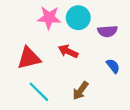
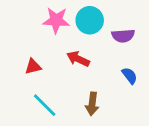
red triangle: (29, 58) -> (33, 67), size x0.6
brown arrow: (80, 91) -> (92, 104), turned -30

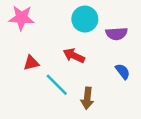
pink star: (56, 20) -> (22, 18), moved
cyan line: (45, 105) -> (57, 85), moved

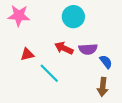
purple semicircle: (117, 34) -> (88, 49), moved
brown arrow: (87, 98) -> (103, 87), moved

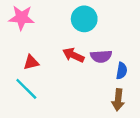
blue semicircle: (106, 62) -> (122, 71), turned 48
cyan line: (49, 73) -> (26, 89), moved

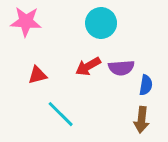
red arrow: (73, 55) -> (88, 66), turned -55
cyan line: (26, 89) -> (61, 114), moved

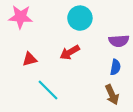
purple semicircle: (121, 68) -> (119, 41), moved
brown arrow: (141, 120) -> (112, 95), turned -30

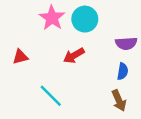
pink star: (21, 17) -> (52, 18), moved, turned 30
red triangle: (30, 59) -> (20, 57), moved

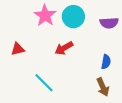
purple semicircle: (126, 43) -> (109, 23), moved

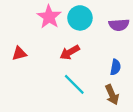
cyan line: (44, 83) -> (74, 84), moved

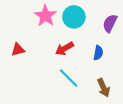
purple semicircle: (119, 25) -> (110, 23), turned 120
blue semicircle: (115, 67) -> (98, 53), moved

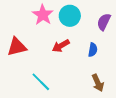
red triangle: (18, 50) -> (17, 47), size x1.5
cyan line: (69, 78) -> (41, 82), moved

